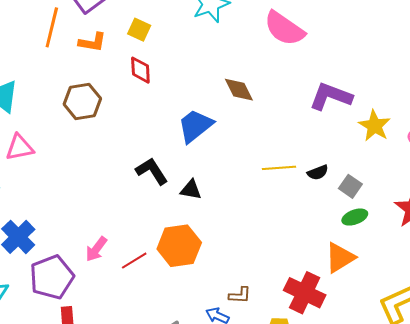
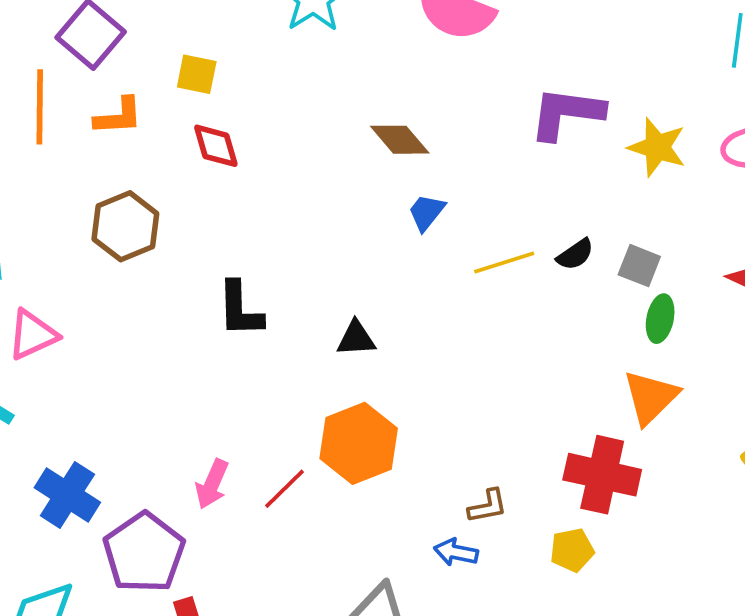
blue trapezoid: (195, 126) -> (426, 212), moved, size x0.6
black L-shape: (152, 171) -> (240, 309), moved, turned -136
green ellipse: (355, 217) -> (660, 319), turned -45

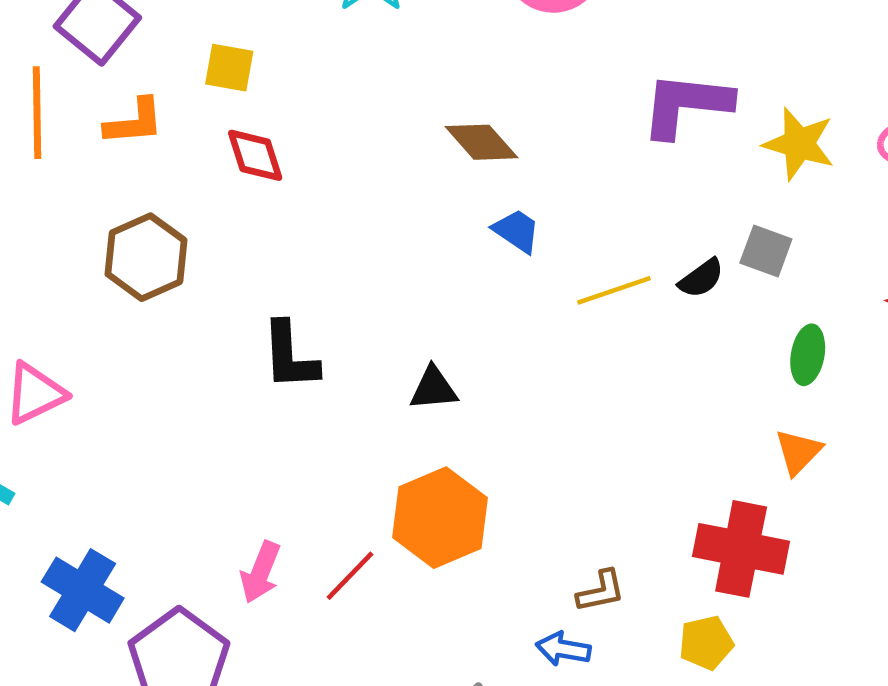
blue trapezoid: (426, 212) -> (517, 231), turned 87
gray square: (639, 266) -> (766, 251), moved
orange triangle: (651, 397) -> (798, 452), size x0.7

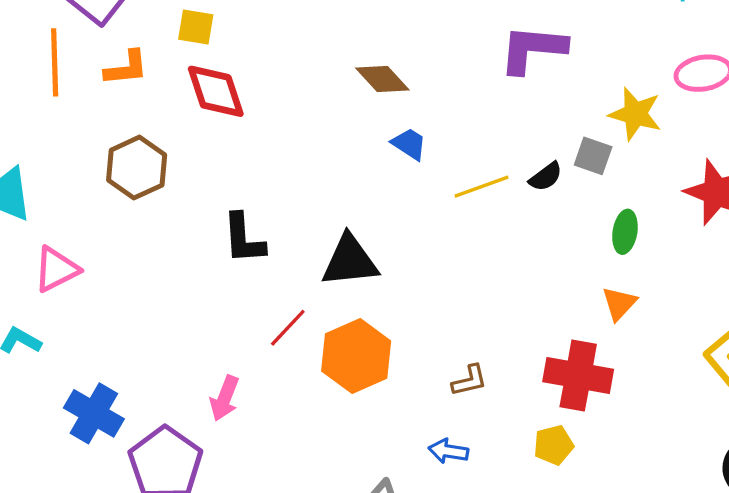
yellow star: (799, 144) -> (635, 114), moved
red diamond: (255, 155) -> (216, 91), size x1.4
black triangle: (434, 388) -> (350, 261), size x1.6
red line: (350, 576) -> (288, 328), moved
brown L-shape: (601, 591) -> (469, 381), moved

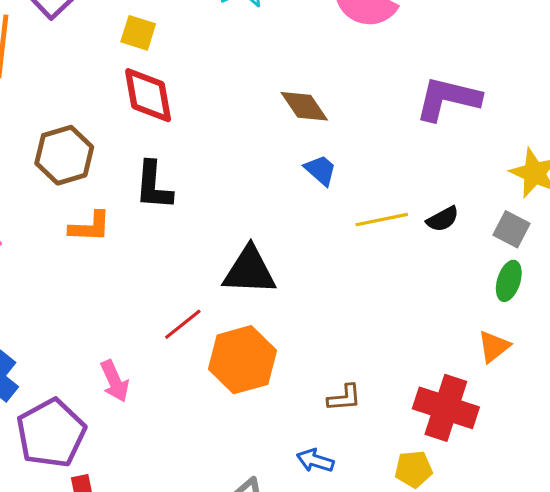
orange L-shape: (126, 68) -> (90, 227), moved
gray square: (593, 156) -> (511, 229), moved
black L-shape: (244, 239) -> (154, 186), moved
pink arrow: (225, 398) -> (115, 381), turned -54

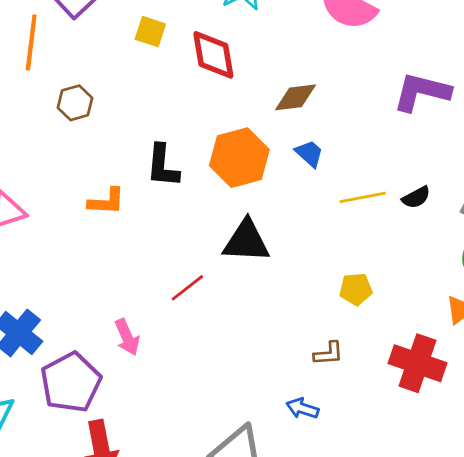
red diamond: (148, 95) -> (213, 55), moved
brown diamond: (304, 106) -> (296, 97), turned -63
brown hexagon: (64, 155) -> (75, 103), moved, size x0.7
orange hexagon: (242, 360) -> (239, 158), moved
yellow pentagon: (414, 469) -> (356, 289), moved

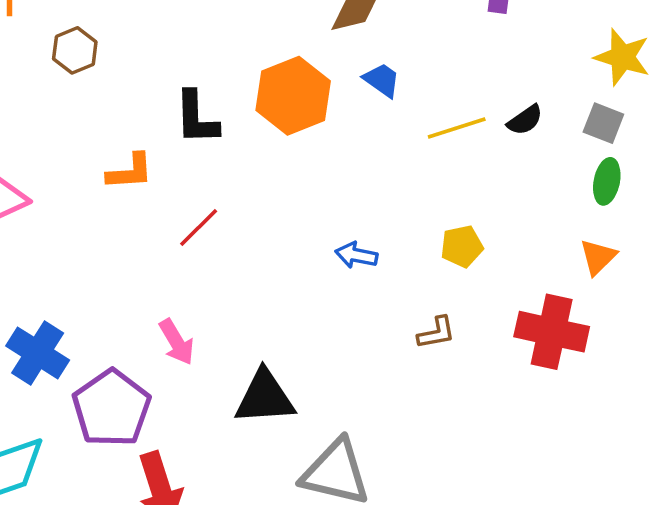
black triangle: (246, 241) -> (265, 397), moved
red line: (187, 288) -> (199, 228), moved
blue arrow: (302, 408) -> (356, 255), moved

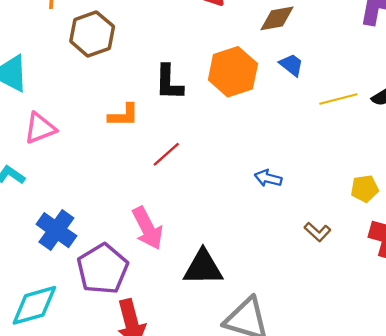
brown hexagon: (75, 50) -> (92, 34), size x1.5
yellow pentagon: (462, 246) -> (365, 189), moved
brown L-shape: (436, 333) -> (317, 232), turned 50
pink arrow: (177, 342) -> (148, 228), size x1.4

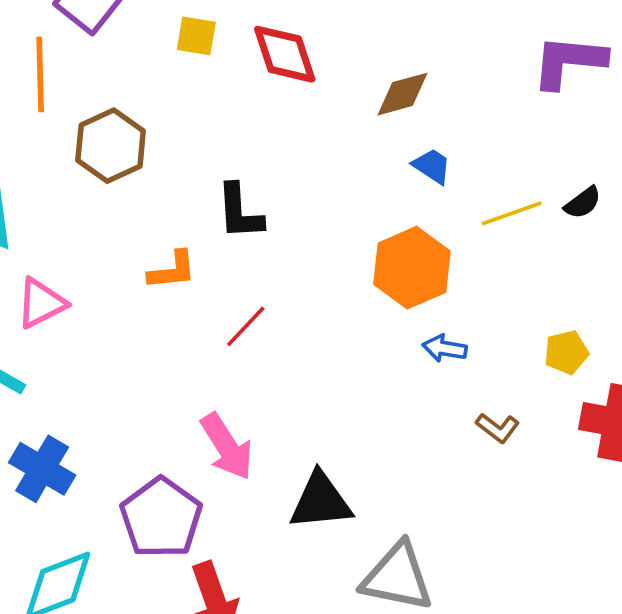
orange hexagon: (233, 72) -> (412, 268), moved
blue arrow: (268, 178) -> (445, 348), moved
blue cross: (56, 230) -> (42, 469), moved

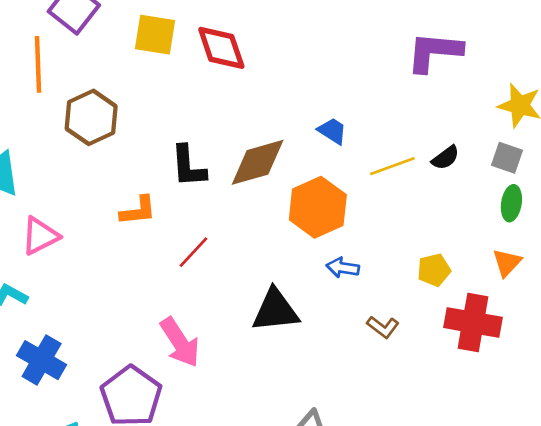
yellow square: (196, 36) -> (155, 35), size x1.4
brown diamond: (402, 94) -> (258, 162), moved, size x1.4
black triangle: (321, 501) -> (275, 310), moved

